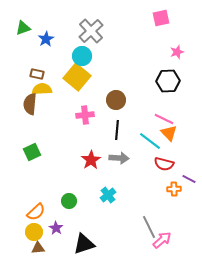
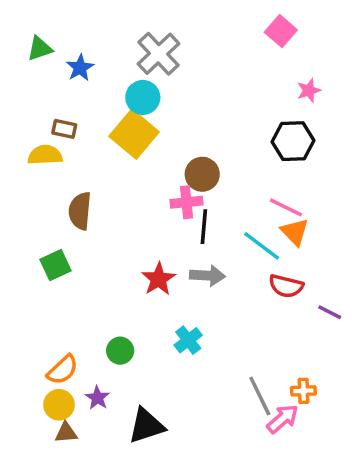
pink square: (161, 18) -> (281, 31), turned -36
yellow semicircle: (42, 89) -> (45, 155), moved
brown semicircle: (30, 104) -> (80, 211), moved
pink cross: (85, 115) -> (186, 202), moved
orange cross: (174, 189) -> (303, 391), moved

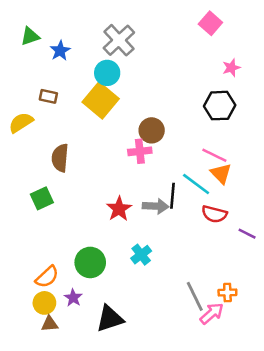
yellow semicircle: (45, 155) -> (21, 123), moved, turned -30
black line: (204, 227) -> (173, 196), moved
green circle: (120, 351) -> (90, 262), size x1.5

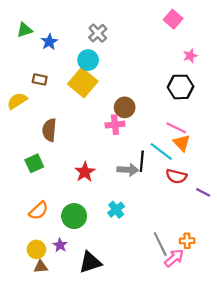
gray cross: (119, 40) -> (98, 33), size x0.7
red star: (119, 209) -> (85, 172), moved
orange semicircle: (47, 277) -> (39, 211), moved

